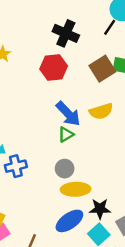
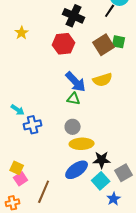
green triangle: (66, 134) -> (74, 99), turned 40

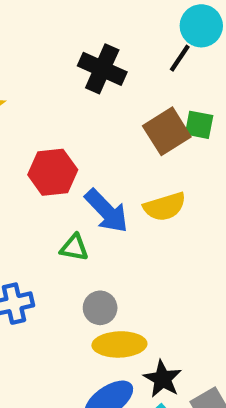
red hexagon: (64, 44) -> (53, 172), moved
green triangle: (74, 99) -> (74, 248), moved
black star: (102, 160) -> (163, 379), turned 30

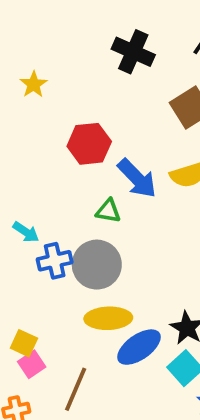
gray circle: (100, 308) -> (97, 265), moved, size x1.6
yellow ellipse: (119, 344) -> (108, 318), moved

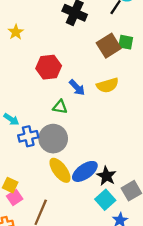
blue arrow: (137, 178) -> (77, 88), size x0.7
yellow ellipse: (108, 318) -> (60, 170), turned 55
blue ellipse: (139, 347) -> (85, 171), moved

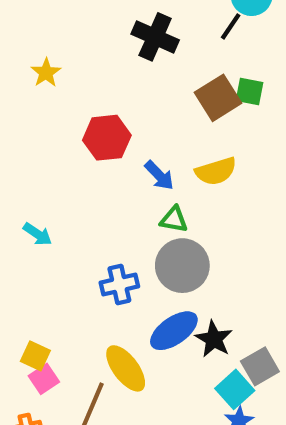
green triangle: (60, 107) -> (174, 219), moved
blue cross: (28, 136) -> (119, 285), moved
gray circle: (53, 139) -> (182, 266), moved
yellow ellipse: (60, 170) -> (126, 368), moved
cyan square: (105, 200) -> (235, 389), moved

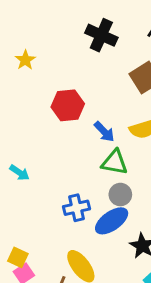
green triangle: (174, 219) -> (114, 162), size x1.4
gray circle: (182, 266) -> (120, 195), size x0.6
blue ellipse: (174, 331) -> (112, 221), moved

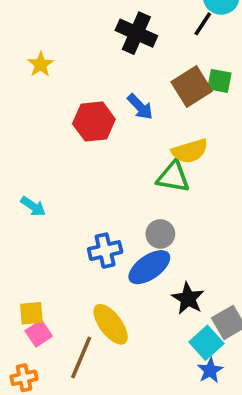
blue arrow: (104, 132) -> (140, 107), moved
green triangle: (114, 162) -> (173, 177), moved
yellow square: (18, 257) -> (31, 313), turned -30

